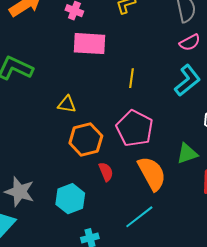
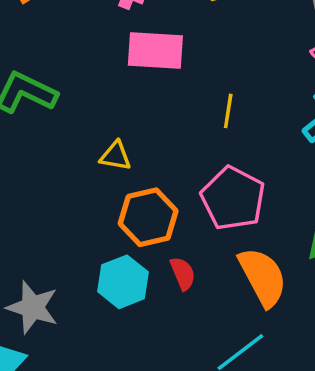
cyan hexagon: (70, 199) -> (123, 282), moved

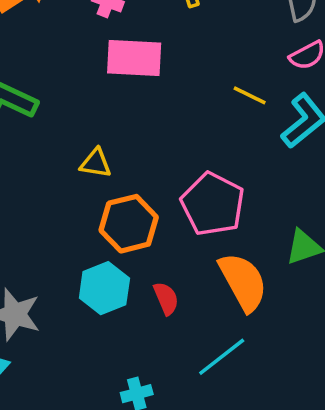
yellow line: (228, 111) -> (250, 95), moved, turned -72
red semicircle: (183, 274) -> (166, 298), moved

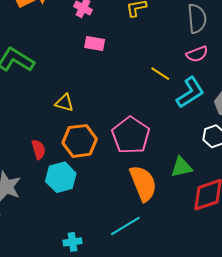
pink rectangle: (134, 58) -> (95, 43), size x0.6
red semicircle: (166, 298) -> (39, 149), moved

